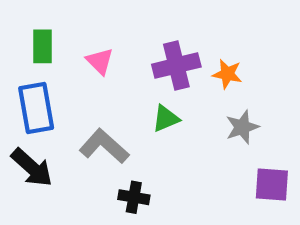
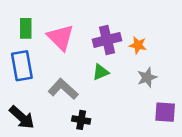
pink triangle: (100, 61) -> (61, 37), size x1.6
black arrow: (32, 167) -> (22, 117), moved

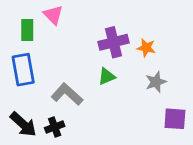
pink triangle: (61, 37) -> (53, 15), moved, size x0.7
black cross: (81, 120) -> (55, 127), moved, turned -30

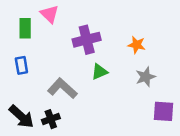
purple cross: (113, 42) -> (87, 40), moved
blue rectangle: (23, 70) -> (21, 65), size x0.6

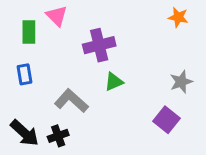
orange star: (137, 45) -> (178, 17), moved
gray star: (146, 77) -> (181, 82), moved
purple square: (163, 111) -> (167, 120), moved, turned 35

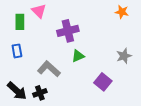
purple square: (167, 120) -> (103, 82), moved

